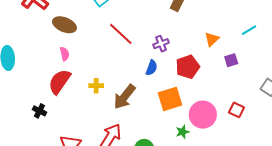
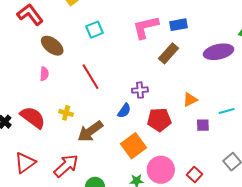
cyan line: (249, 30) -> (227, 111), moved
red line: (121, 34) -> (91, 77), moved
red semicircle: (59, 82) -> (33, 117), moved, turned 76
orange square: (170, 99) -> (133, 146), turned -35

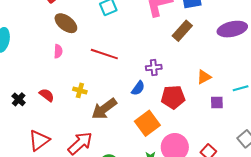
red line: (91, 77) -> (104, 54), turned -40
red semicircle: (33, 117) -> (47, 95), size x0.6

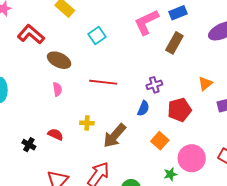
orange square: (147, 123) -> (160, 141), size x0.7

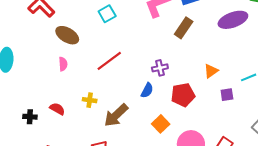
red line: (103, 82) -> (109, 61), turned -48
black cross: (29, 145) -> (30, 117), turned -32

